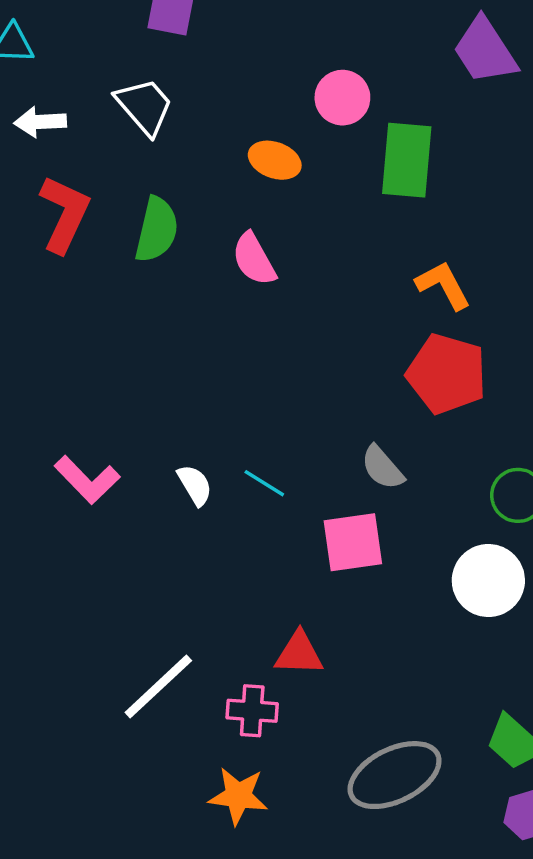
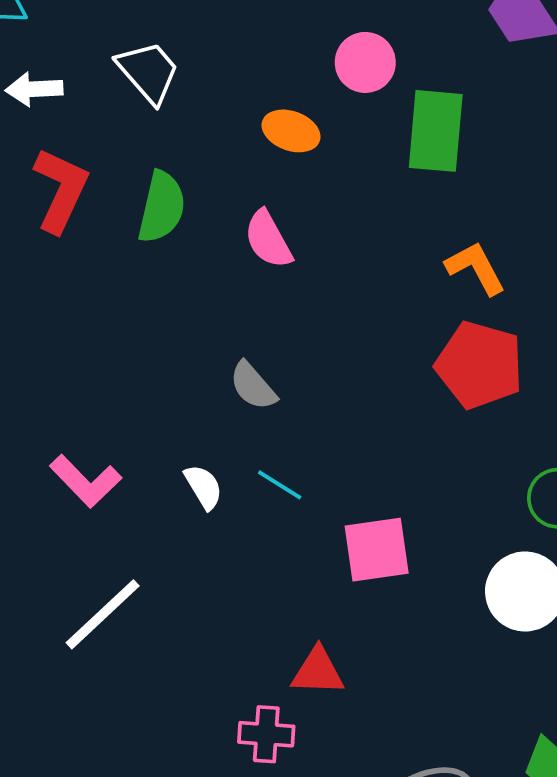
gray semicircle: (382, 468) -> (253, 386), moved
white line: (158, 686) -> (103, 614), moved

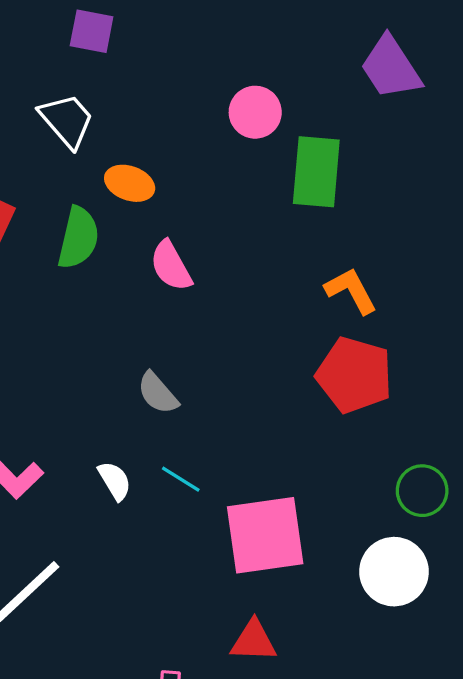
orange ellipse: (291, 131) -> (130, 183), moved
pink square: (377, 550) -> (265, 535), size x1.4
red triangle: (318, 671) -> (254, 641), moved

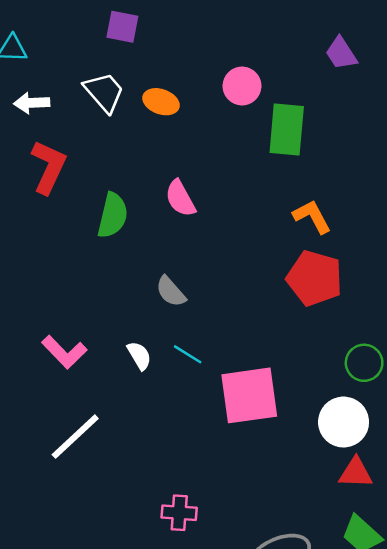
purple trapezoid: (391, 68) -> (341, 53), size x0.7
orange ellipse: (130, 183) -> (161, 102), moved
green semicircle: (78, 238) -> (113, 215), moved
red triangle: (254, 641) -> (356, 473), moved

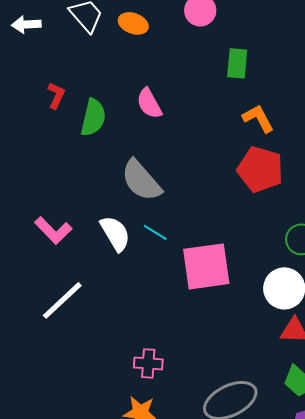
green rectangle: (287, 130) -> (237, 63), moved, size x0.7
red L-shape: (49, 167) -> (56, 95), moved, size x0.6
gray semicircle: (171, 291) -> (141, 180), size x1.6
white semicircle: (139, 356) -> (115, 233), size x1.5

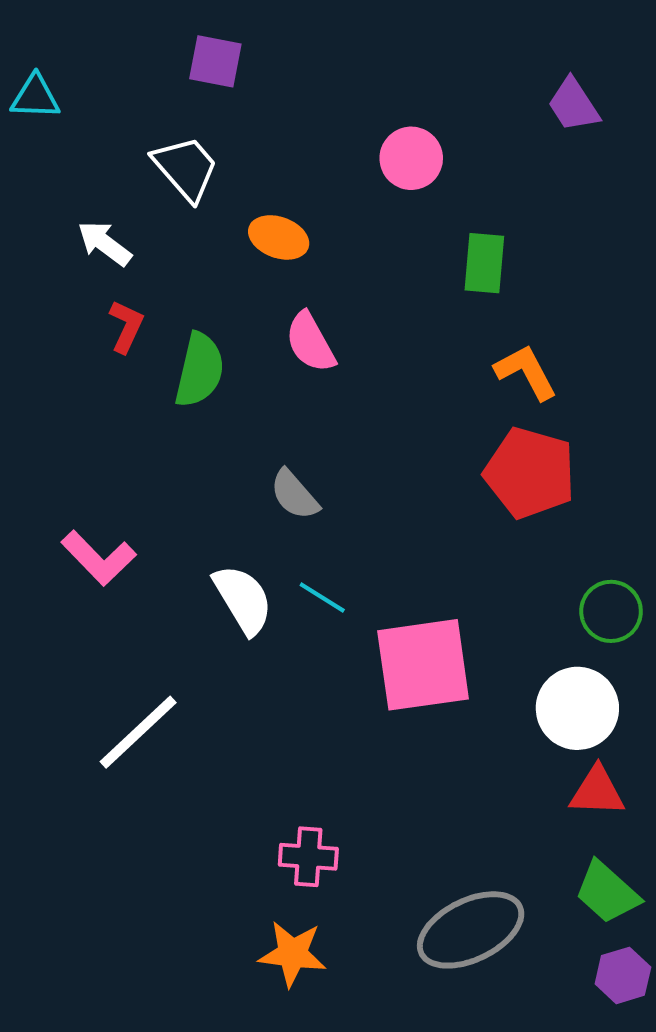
orange ellipse: (133, 23) -> (279, 237), moved
white arrow: (26, 24) -> (105, 243), moved, turned 40
gray semicircle: (141, 180) -> (294, 495), size x0.6
pink L-shape: (53, 230) -> (99, 558), moved

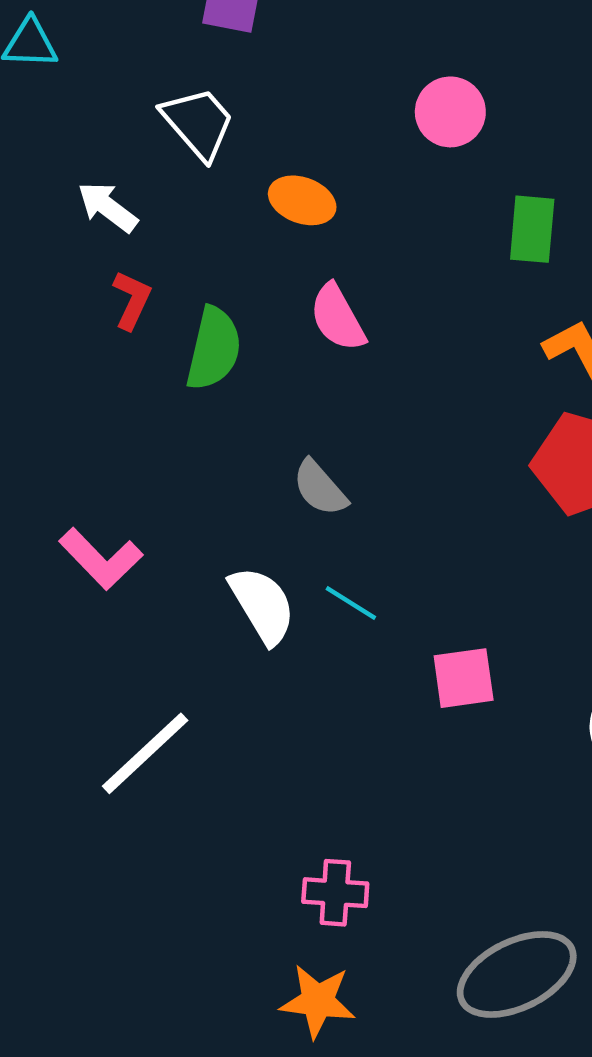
pink square: (423, 665) -> (464, 678), size x0.6

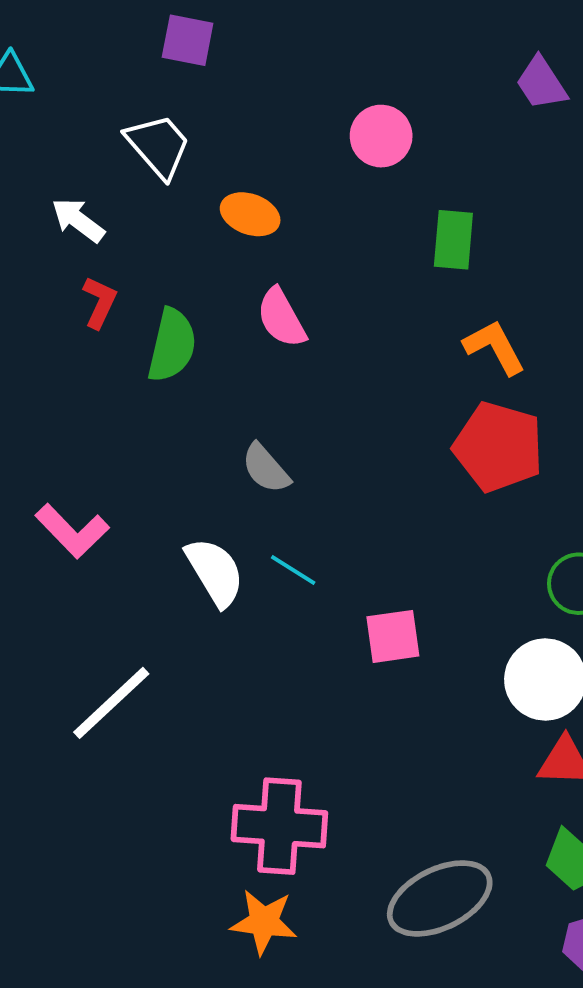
pink cross: (335, 893) -> (279, 826), size x1.6

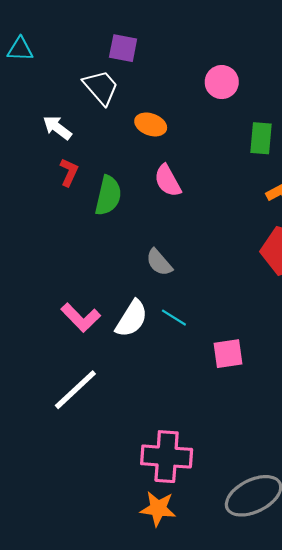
purple square: (188, 40) -> (123, 48), moved
pink L-shape: (72, 531) -> (81, 318), moved
white semicircle: (215, 572) -> (132, 319), turned 63

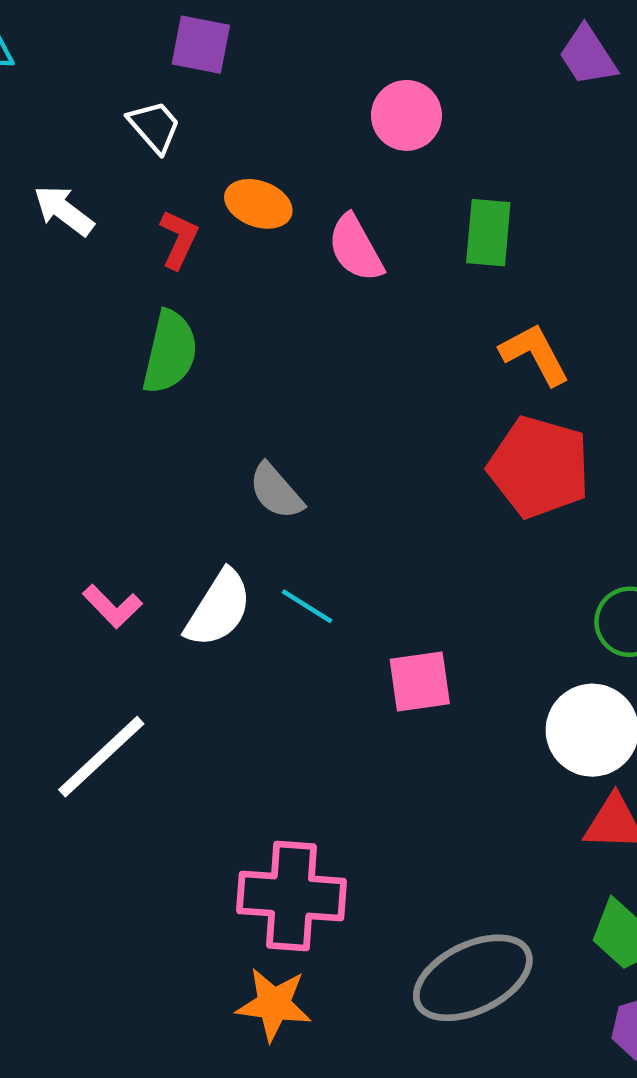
white trapezoid: (101, 87) -> (154, 126), size x0.7
red L-shape: (69, 172) -> (179, 239), moved
pink semicircle: (168, 181) -> (356, 248), moved
pink L-shape: (81, 318) -> (112, 606), size x0.7

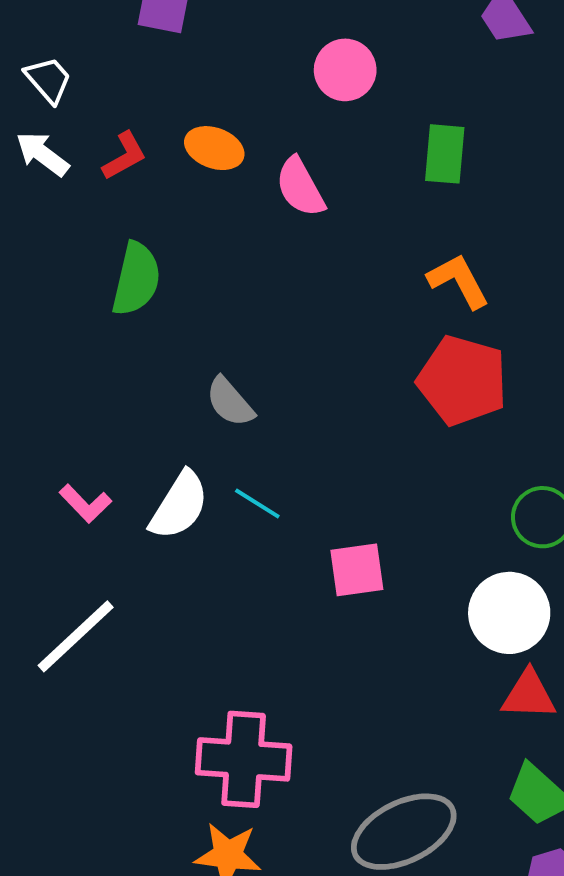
white trapezoid: (154, 126) -> (48, 80), moved
green rectangle: (488, 233) -> (445, 154), moved
red L-shape: (179, 239) -> (124, 156), moved, turned 36

